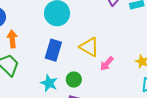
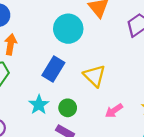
pink arrow: (107, 64) -> (114, 111), moved

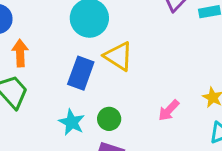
yellow triangle: (94, 76) -> (118, 56), moved

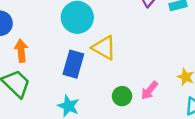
green circle: (109, 119) -> (122, 96), moved

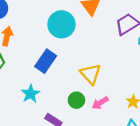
yellow triangle: (104, 48) -> (91, 74), moved

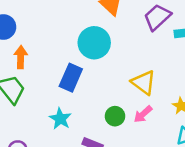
cyan circle: (61, 24) -> (94, 43), moved
yellow triangle: (91, 74) -> (144, 82), moved

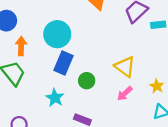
cyan circle: (94, 43) -> (57, 34), moved
green circle: (115, 116) -> (87, 81), moved

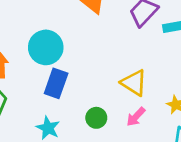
green circle: (87, 81) -> (96, 118), moved

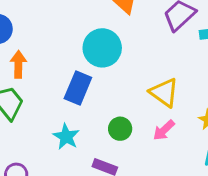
cyan circle: (46, 47) -> (102, 48), moved

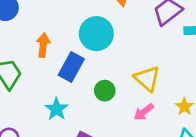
orange arrow: (18, 64) -> (43, 45), moved
green circle: (120, 129) -> (105, 91), moved

